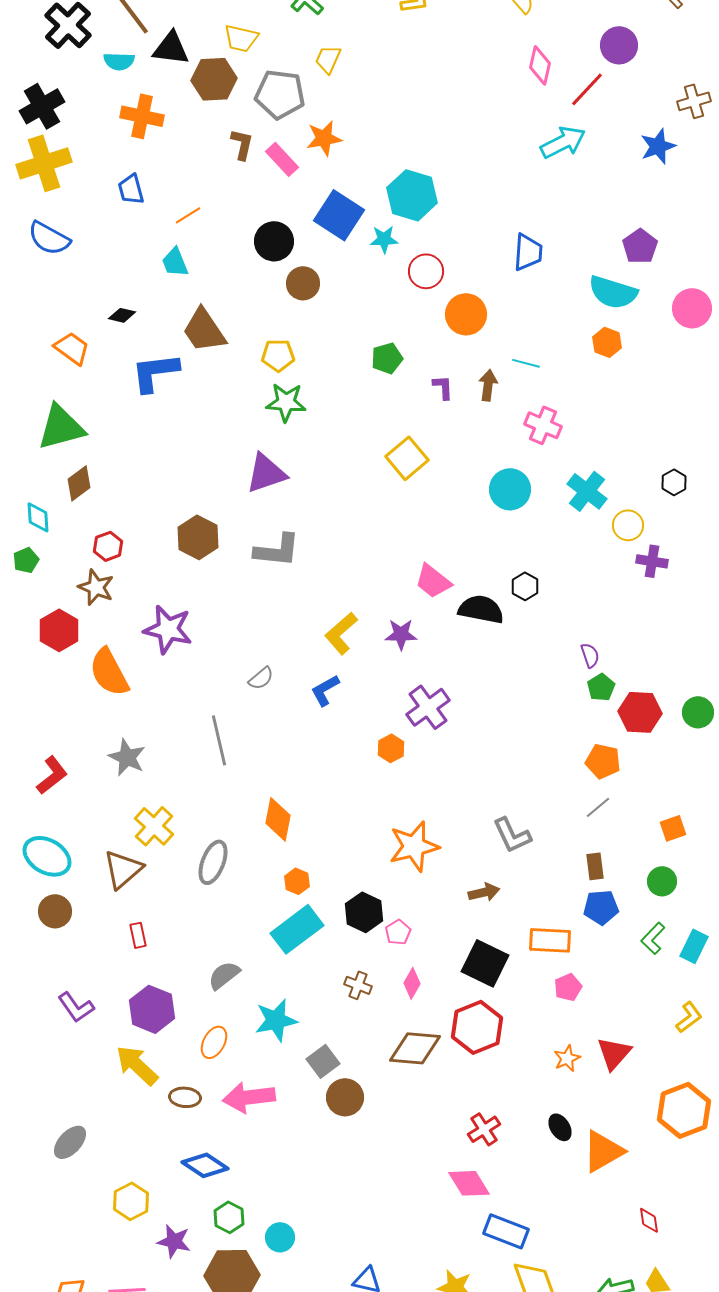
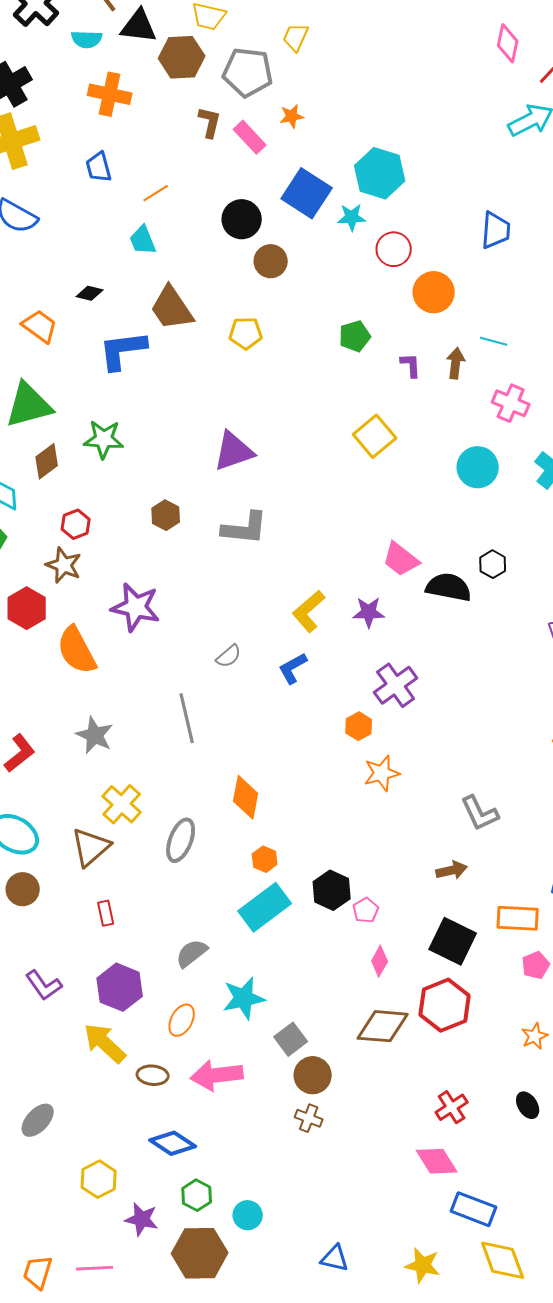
orange star: (324, 138) -> (292, 116), size x0.7
green star: (286, 402) -> (104, 439), moved
brown hexagon: (198, 537) -> (166, 515), size x0.7
orange star: (414, 846) -> (382, 773), moved, size x0.7
brown cross: (358, 985) -> (309, 1118), moved

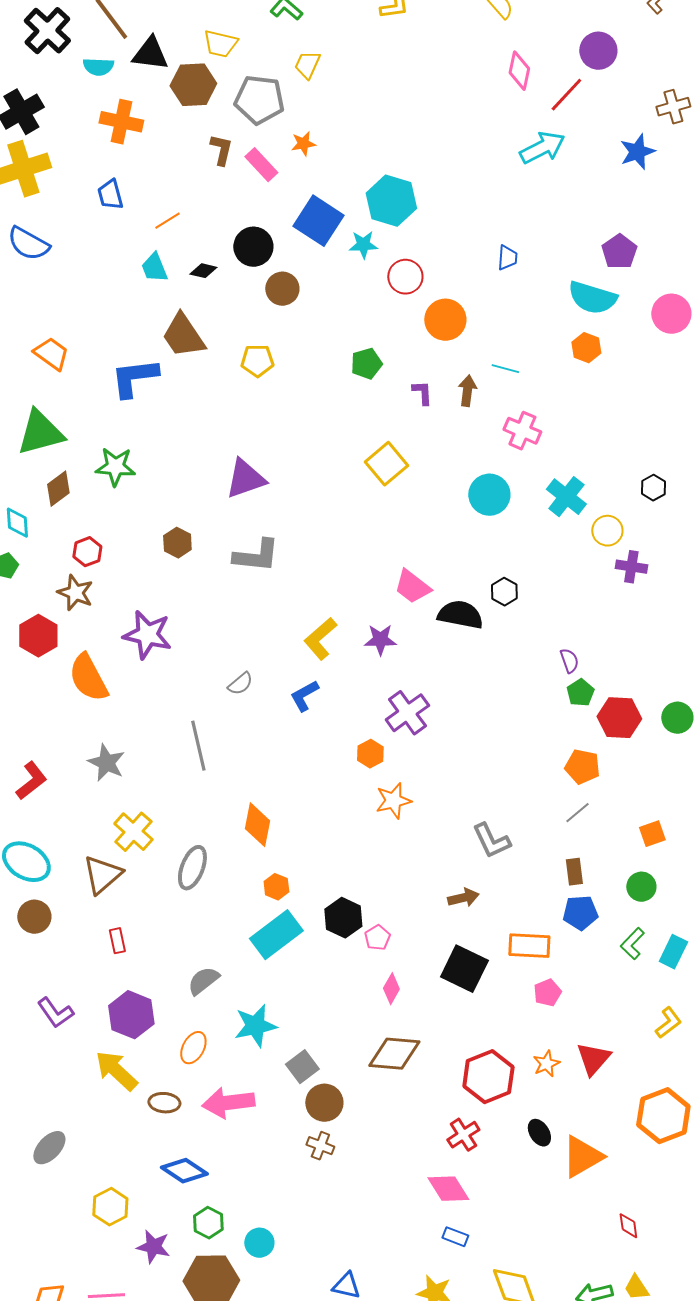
blue trapezoid: (496, 230) -> (507, 258), size x0.7
black diamond: (90, 293) -> (203, 271), moved
red hexagon: (445, 1005) -> (488, 1077), moved
blue rectangle: (474, 1209) -> (455, 1237), moved, size x0.6

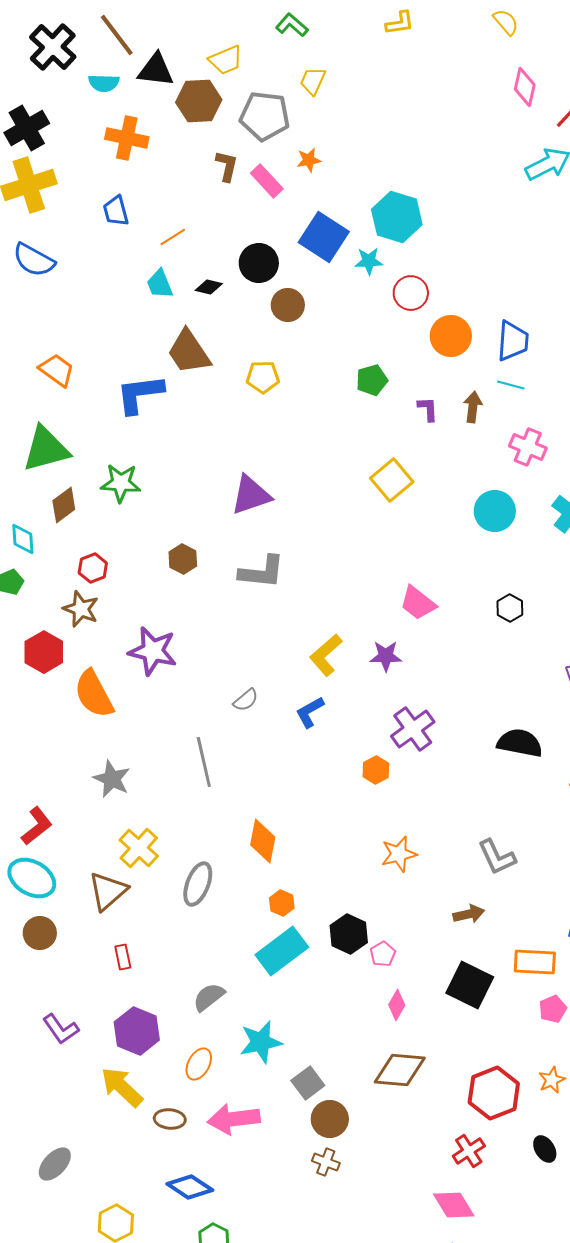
yellow trapezoid: (220, 44) -> (226, 60), turned -36
blue trapezoid: (507, 258) -> (513, 341), moved, size x1.6
black semicircle: (460, 615) -> (520, 743), moved
red L-shape: (31, 781) -> (37, 826), moved
orange star: (393, 801) -> (399, 854), moved

